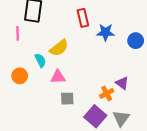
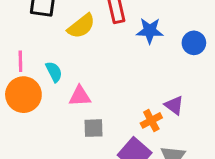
pink line: (18, 33) -> (20, 61), moved
yellow semicircle: (59, 48) -> (81, 26), moved
orange circle: (20, 76) -> (23, 95), size x1.5

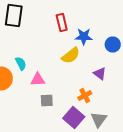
yellow semicircle: (81, 26) -> (71, 56), moved
purple triangle: (174, 105) -> (100, 74), moved

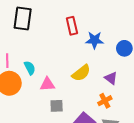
yellow semicircle: (71, 56) -> (81, 73), moved
orange cross: (85, 96) -> (105, 101), moved

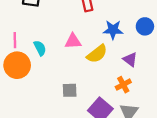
blue star: (95, 40) -> (113, 30), moved
pink triangle: (47, 84) -> (73, 41), moved

